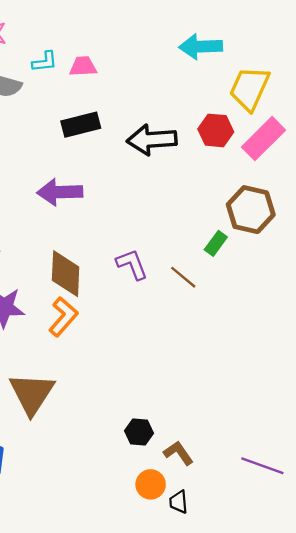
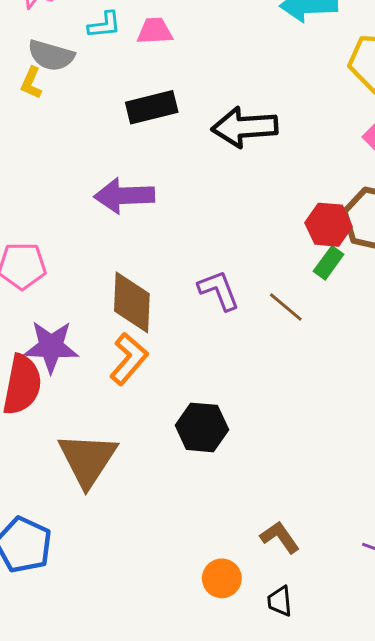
red hexagon: (216, 130) -> (329, 225), moved
black hexagon: (139, 432) -> (202, 427), moved, size x1.4
orange circle: (151, 484) -> (222, 578), moved

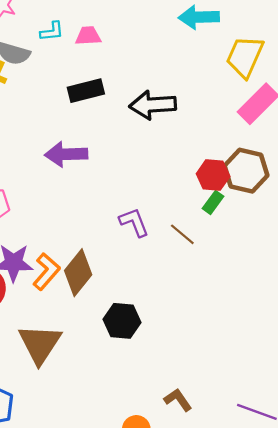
brown diamond: (132, 302) -> (78, 273), moved, turned 36
orange L-shape: (129, 359) -> (46, 272), moved

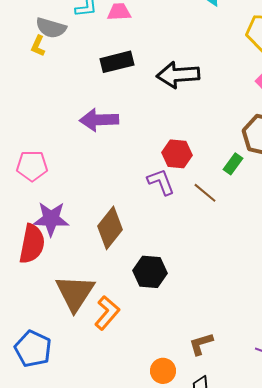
red hexagon: (213, 175) -> (177, 154), moved
orange L-shape: (46, 272) -> (107, 313), moved
brown L-shape: (178, 400) -> (201, 344), turned -72

